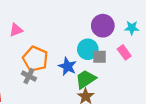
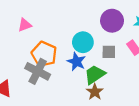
cyan circle: (88, 49) -> (83, 42), moved
gray cross: (29, 76) -> (38, 71), size x1.6

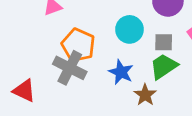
blue star: (76, 62) -> (121, 72), moved
green trapezoid: (95, 75) -> (164, 66), moved

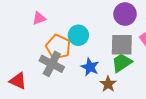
cyan circle: (129, 29) -> (78, 35), moved
gray square: (164, 42) -> (122, 45), size x1.6

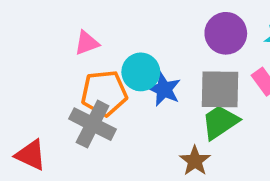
pink triangle: (39, 18) -> (87, 43), moved
orange pentagon: (58, 47) -> (104, 93), turned -30
blue star: (90, 67) -> (164, 89), moved

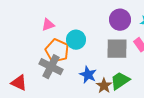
blue star: (164, 89) -> (88, 75), moved
orange pentagon: (104, 93) -> (57, 51), turned 30
green trapezoid: (220, 122) -> (120, 81), moved

